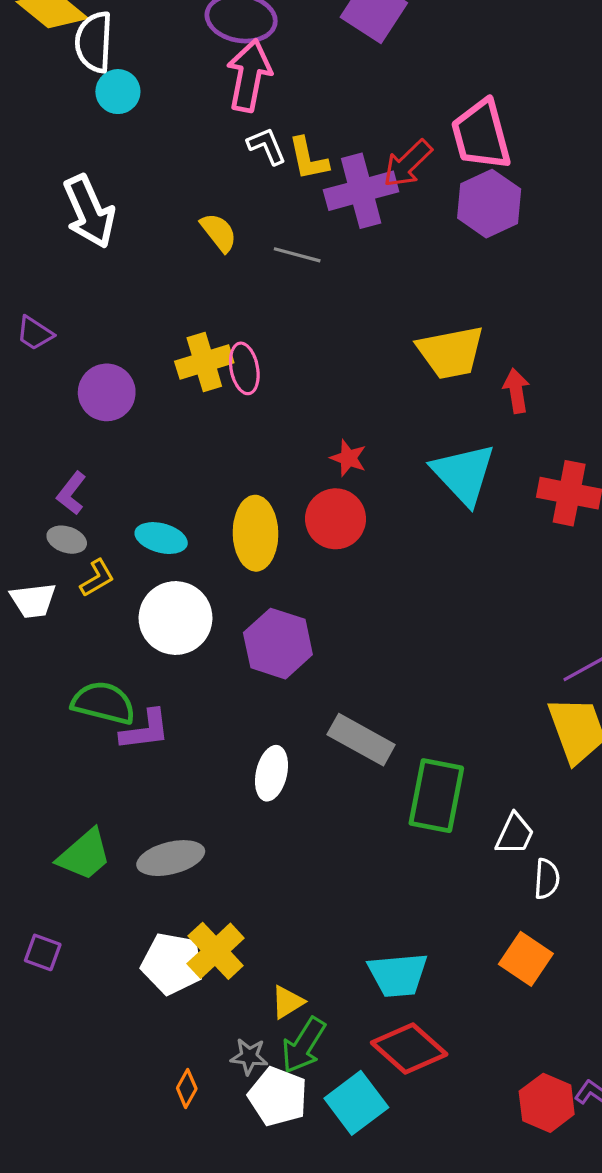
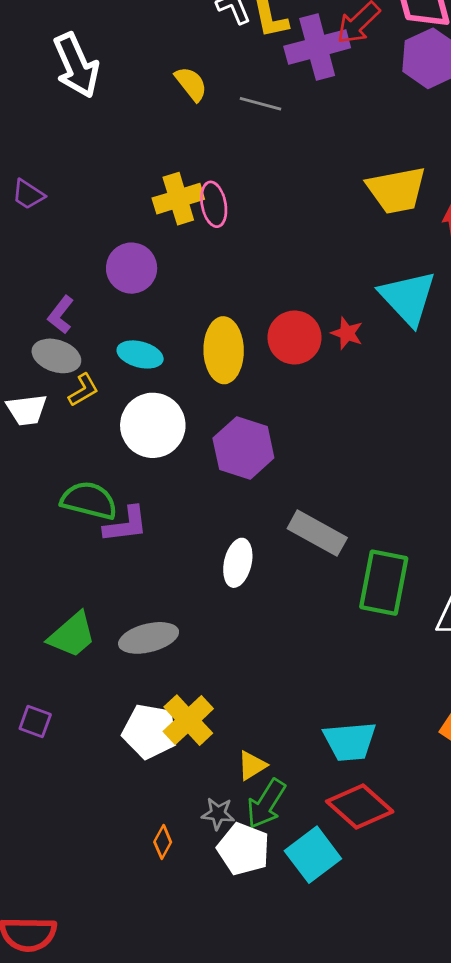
purple trapezoid: (35, 333) -> (28, 194), moved
purple circle: (107, 392) -> (132, 268), moved
red star: (348, 458) -> (347, 333), moved
gray ellipse: (67, 540) -> (56, 356), size x1.4

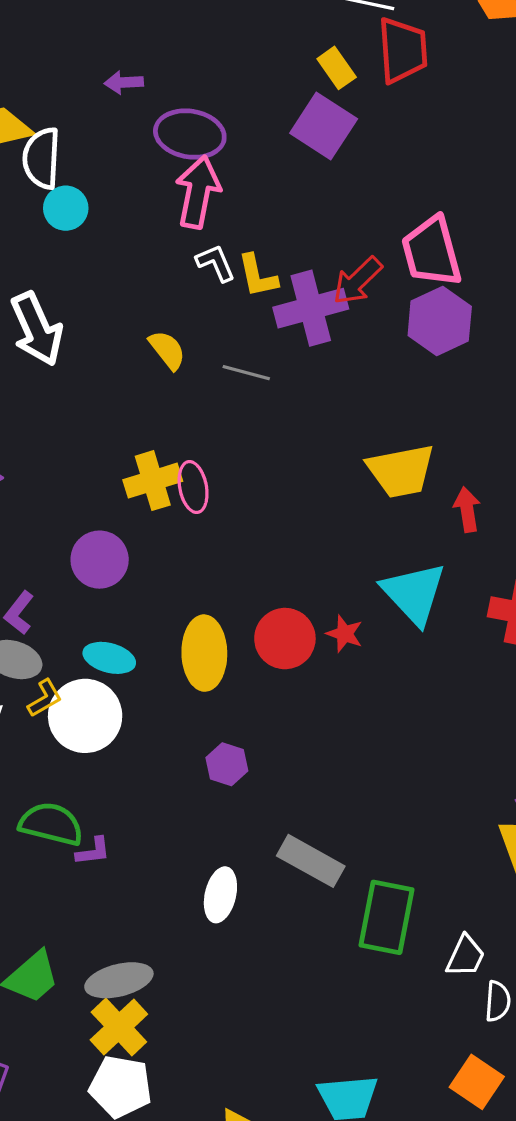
white circle: (153, 425) -> (85, 716), moved
purple hexagon: (243, 448) -> (227, 764), size x0.6
purple L-shape: (126, 525) -> (93, 851), size x0.7
yellow cross: (188, 720) -> (119, 1027), moved

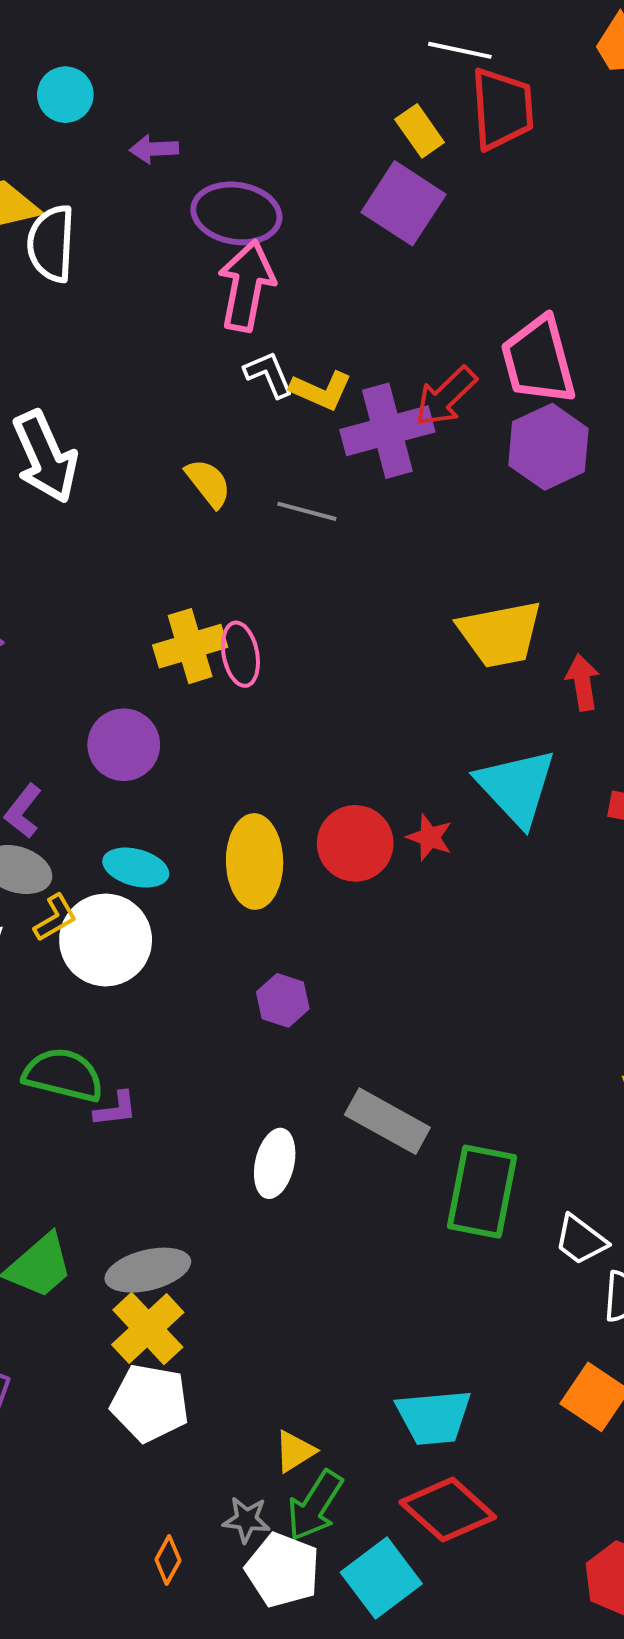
cyan circle: (66, 208) -> (65, 95), moved
yellow L-shape: (258, 276) -> (321, 390), turned -54
white trapezoid: (465, 956) -> (581, 1240), turned 102

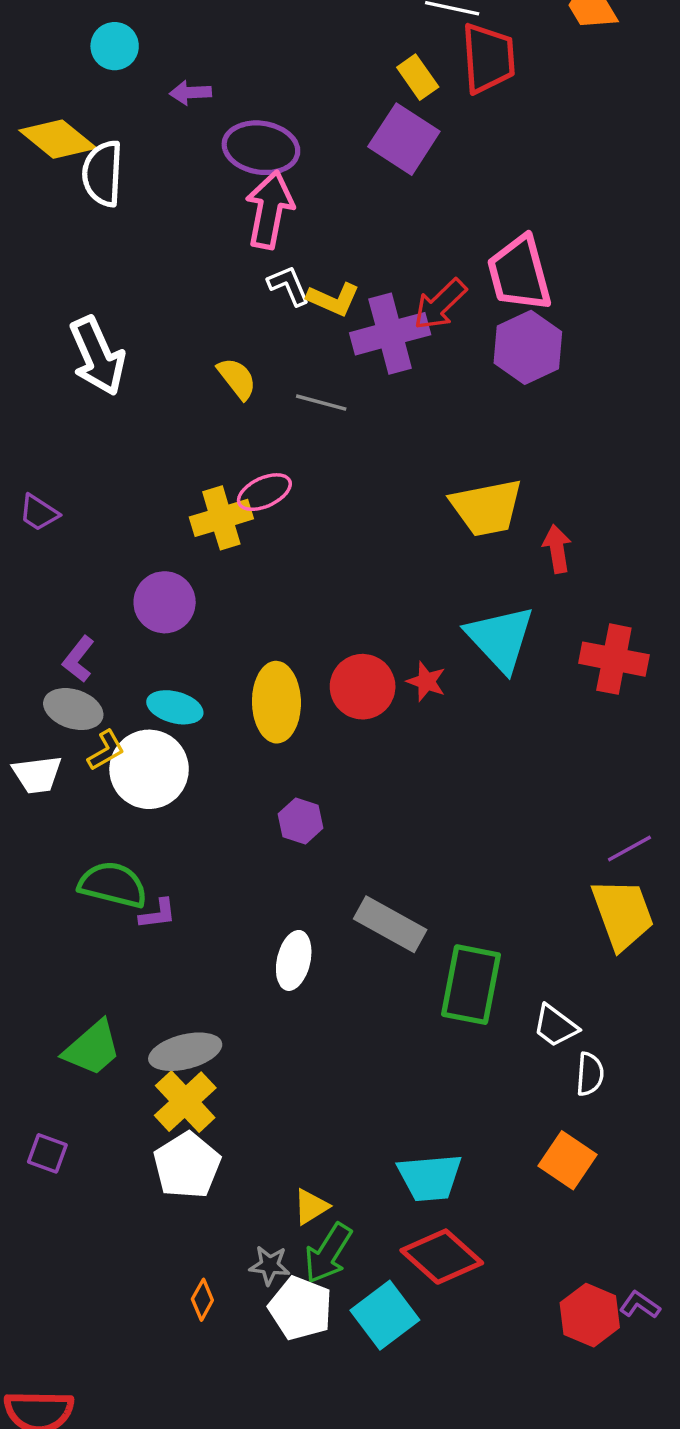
pink ellipse: (240, 654) -> (264, 492), moved, turned 76
white pentagon: (150, 1403) -> (187, 1165), turned 30

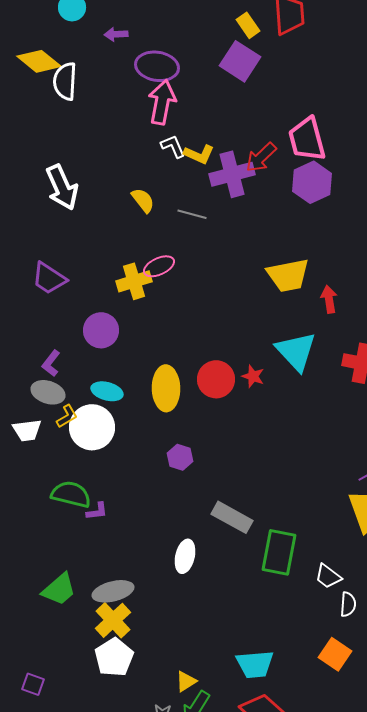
purple trapezoid: (39, 513) -> (49, 278), moved, size x1.5
white ellipse: (294, 960) -> (185, 556), moved
purple square: (47, 1153) -> (33, 684), moved

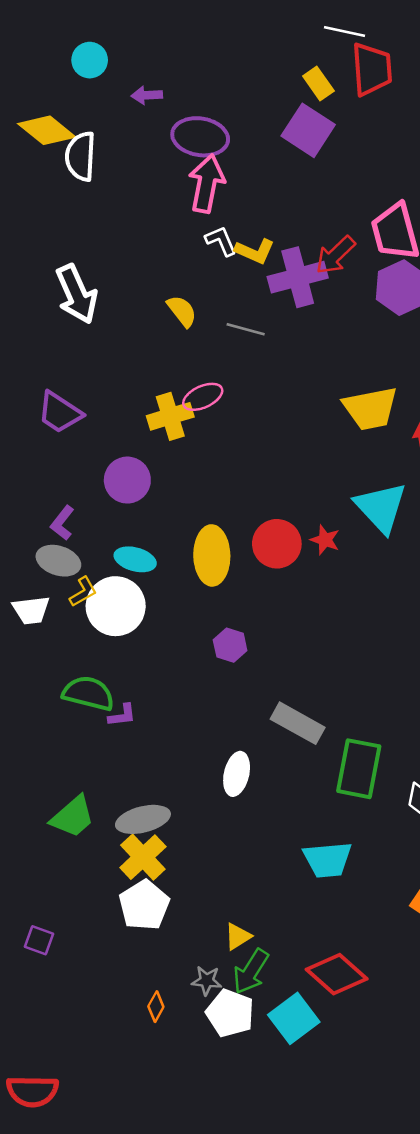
cyan trapezoid: (255, 664) -> (328, 860), moved

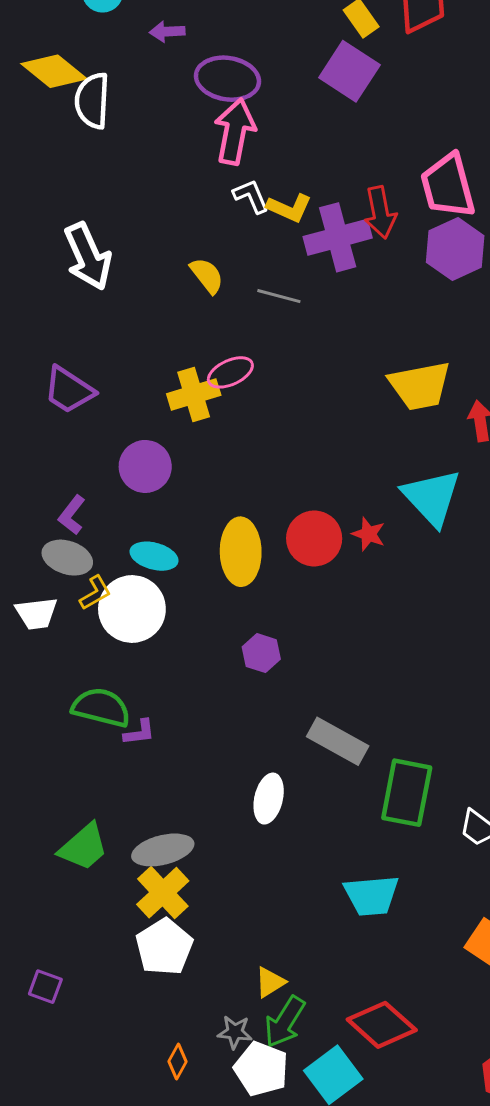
red arrow: (335, 255) -> (380, 212), turned -57

